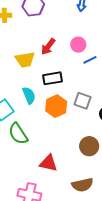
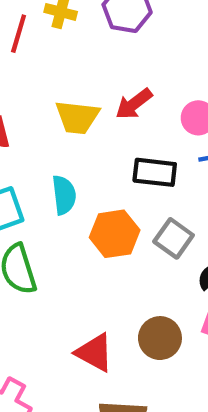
black rectangle: (52, 78) -> (155, 172), moved
red triangle: (48, 163) -> (94, 353), moved

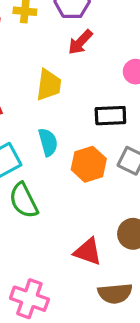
red arrow: (134, 104) -> (80, 42), moved
yellow trapezoid: (77, 117) -> (49, 85), turned -80

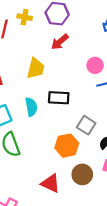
black rectangle: (110, 116) -> (59, 98), moved
orange hexagon: (89, 164) -> (67, 146), moved

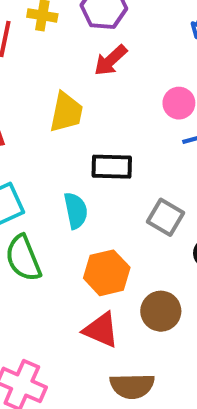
cyan semicircle: (31, 107) -> (76, 211), moved
orange hexagon: (67, 146) -> (107, 273), moved

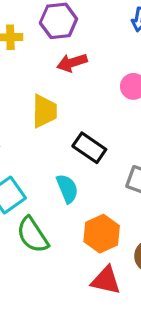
red arrow: (111, 60) -> (72, 63), turned 36
black rectangle: (112, 167) -> (89, 148), turned 44

